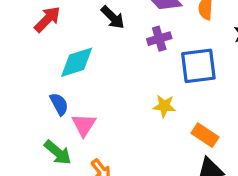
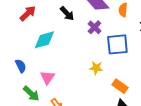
purple cross: (159, 39) -> (94, 27), turned -32
blue semicircle: (59, 104) -> (21, 66), moved

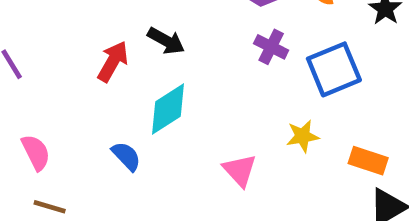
black arrow: (67, 14) -> (166, 41), moved
blue semicircle: (21, 66) -> (126, 156), moved
pink triangle: (47, 78) -> (240, 170), moved

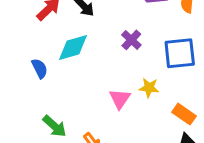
purple cross: (271, 47) -> (131, 40), moved
pink triangle: (240, 170) -> (120, 99), moved

